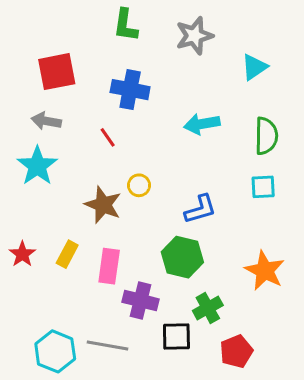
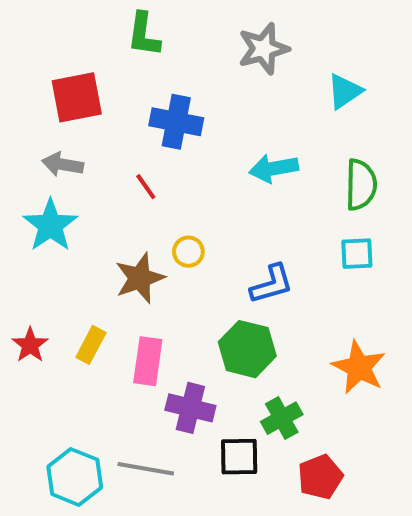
green L-shape: (126, 25) -> (144, 34), moved
brown star: (103, 205) -> (140, 278), turned 30

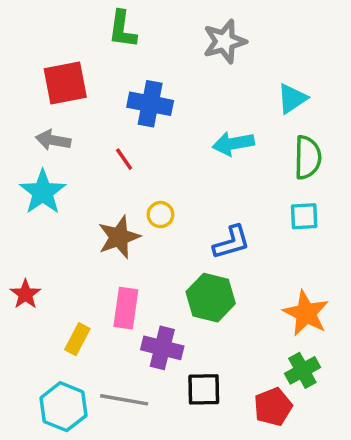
cyan triangle: (345, 91) -> (292, 99), moved
yellow rectangle: (91, 345) -> (77, 339), moved
green cross: (282, 418) -> (302, 370), moved

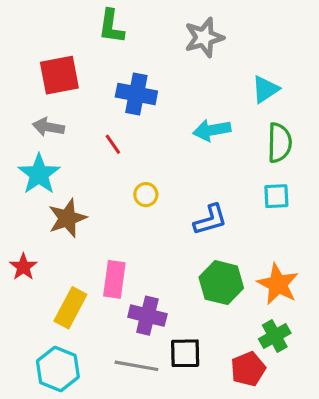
brown star: (119, 237) -> (67, 218), moved
green hexagon: (211, 298) -> (221, 283), moved
yellow rectangle: (77, 339) -> (70, 308), size x1.4
gray line: (124, 400) -> (136, 366), moved

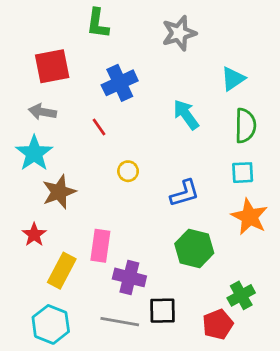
blue cross: (136, 94) -> (120, 83), turned -36
cyan arrow: (212, 130) -> (186, 115), turned 64
red star: (23, 267) -> (34, 235), moved
orange star: (278, 284) -> (249, 217), moved

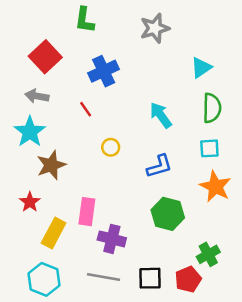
red square: (52, 66) -> (45, 57), turned -32
cyan arrow: (186, 115) -> (161, 115), moved
black square: (163, 311) -> (150, 278), moved

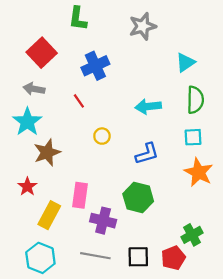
cyan arrow: (161, 115) -> (148, 106), turned -60
green hexagon: (168, 214) -> (138, 198), moved

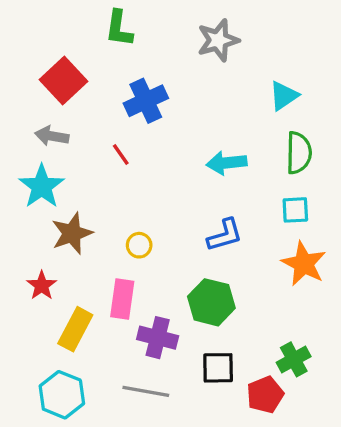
yellow circle: (102, 136) -> (139, 245), moved
black square: (138, 257) -> (218, 368), moved

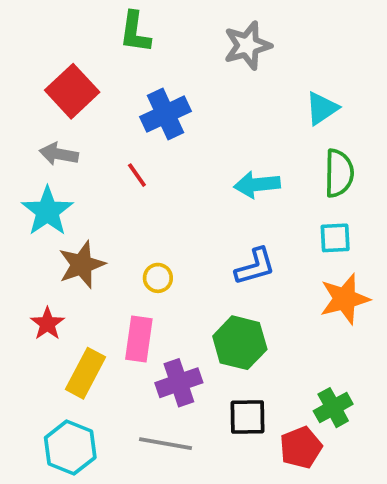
orange star: (304, 264) -> (345, 299), turned 30
purple cross: (158, 338) -> (179, 383), turned -33

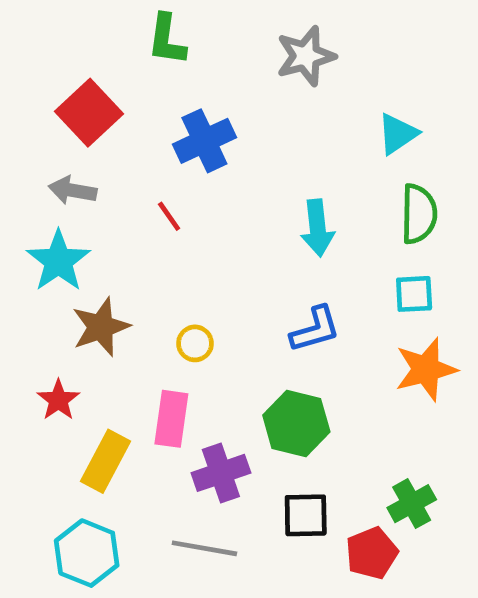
cyan arrow: (257, 185) -> (317, 228), turned -90

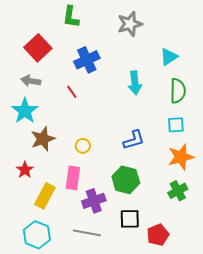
cyan arrow: (317, 228) -> (135, 83), moved
green cross: (412, 504) -> (178, 191), moved

